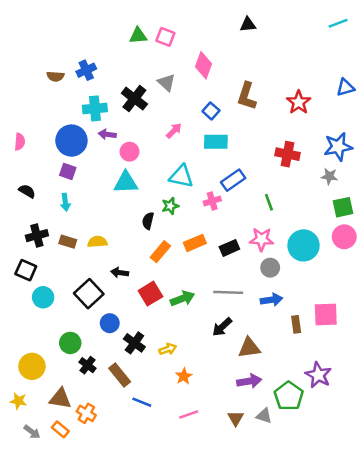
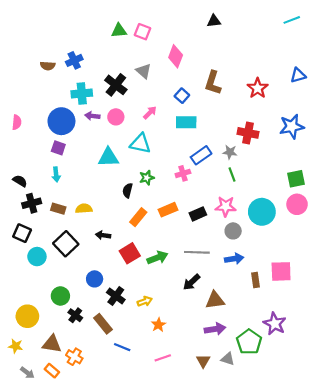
pink circle: (129, 152) -> (116, 117), moved
cyan triangle: (181, 176) -> (140, 144), moved
gray star: (329, 176) -> (230, 152), moved
black semicircle: (27, 191) -> (20, 181), moved
black square: (89, 294) -> (66, 244), moved

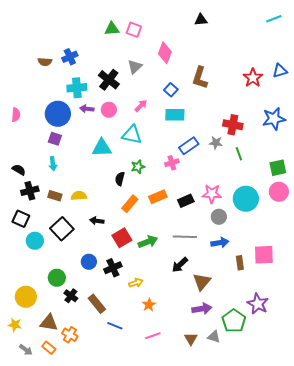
gray triangle: (144, 71) -> (135, 67), turned 35
red star: (258, 88) -> (253, 78), moved
green line: (232, 174) -> (239, 154), moved
black cross: (116, 296) -> (113, 268), moved, turned 30
brown triangle: (215, 300) -> (202, 282), turned -42

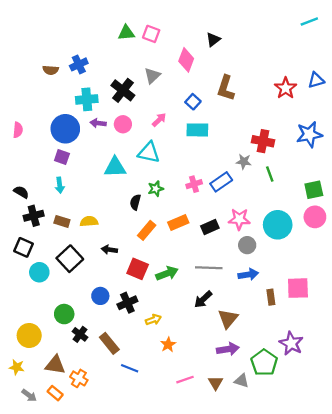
black triangle: (201, 20) -> (213, 40), moved, turned -32
blue rectangle: (189, 146) -> (221, 182), moved
red square: (122, 238) -> (138, 269), turned -36
pink line: (153, 336) -> (185, 380), moved

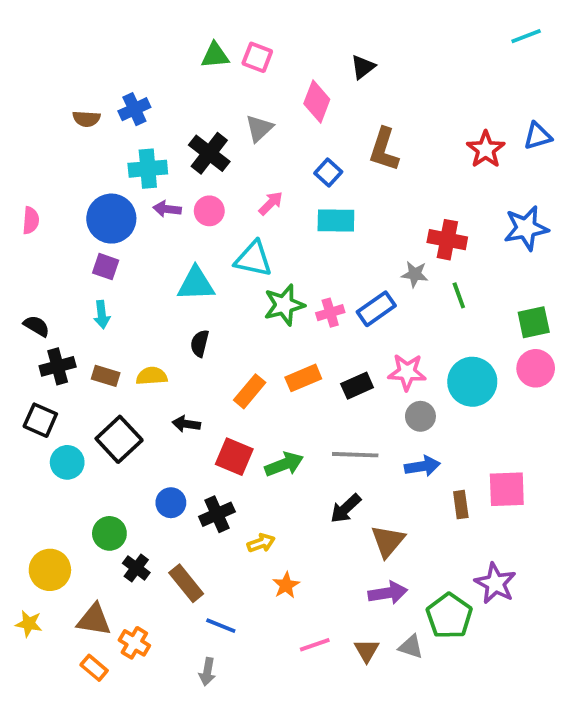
green star: (156, 189) -> (284, 305), moved, size x1.5
black semicircle: (135, 202) -> (200, 343), moved
gray arrow: (29, 395) -> (207, 672), moved, turned 63

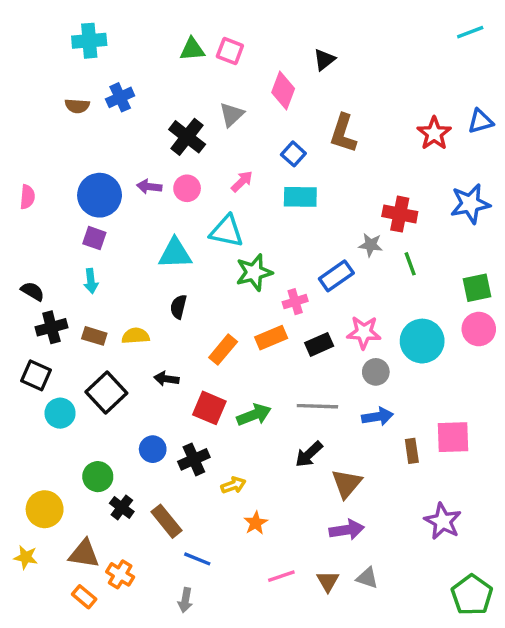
cyan cross: (148, 169) -> (89, 41), moved
pink cross: (330, 313) -> (295, 302), moved
green pentagon: (449, 616) -> (472, 595), moved

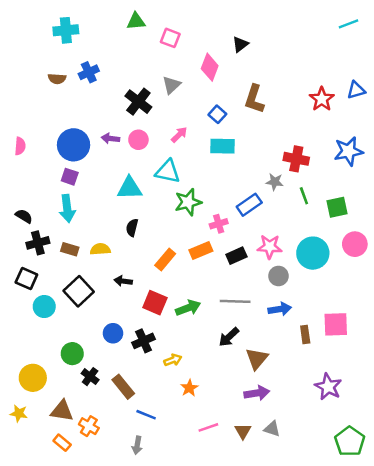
green triangle: (192, 49) -> (136, 21), moved
cyan arrow: (91, 281) -> (67, 208), size x1.5
green square: (477, 288) -> (337, 207), moved

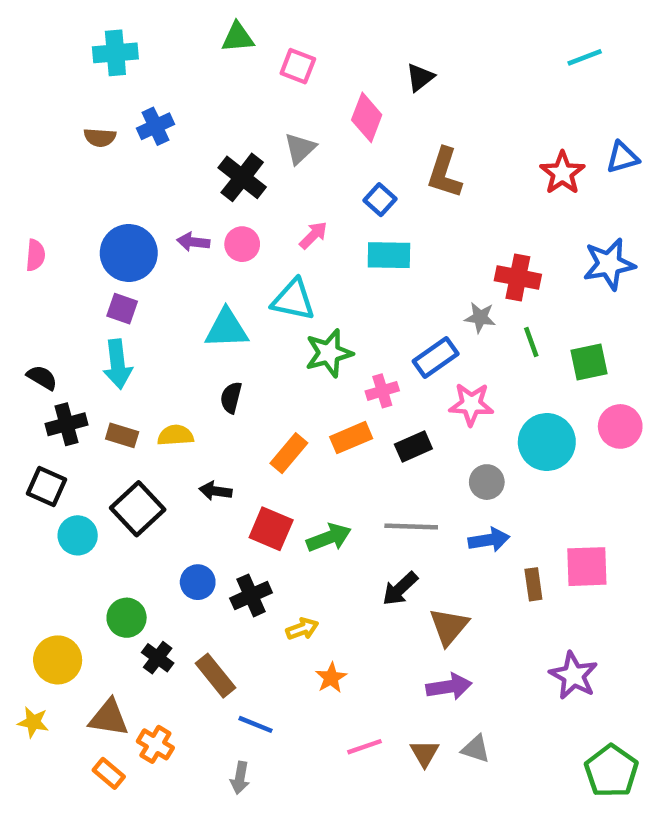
cyan line: (348, 24) -> (585, 57), moved
pink star: (270, 247) -> (471, 404), moved

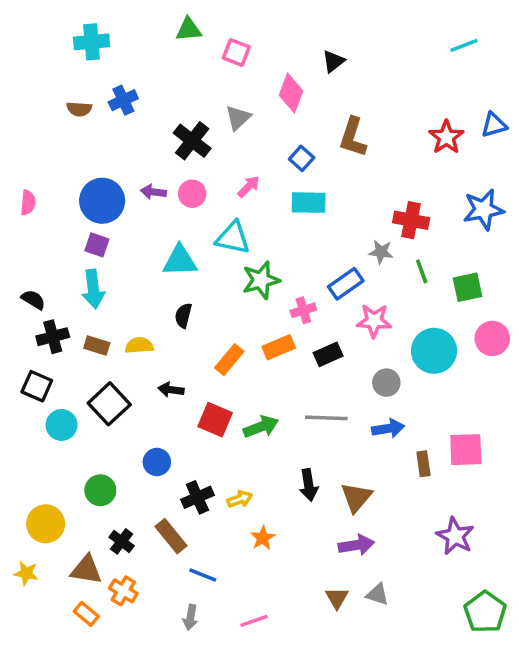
black arrow: (400, 589) -> (309, 485), moved, turned -56
black cross: (251, 595) -> (197, 497), moved
black cross: (158, 658) -> (122, 541), moved
pink line: (364, 747) -> (254, 621), moved

